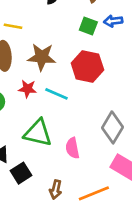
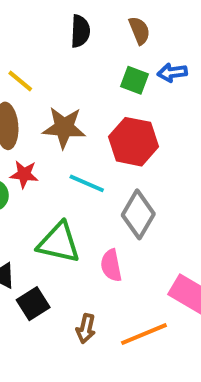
yellow line: (13, 26) -> (20, 81), turned 30
red star: (27, 89) -> (24, 174), moved
gray diamond: (113, 127) -> (138, 214), moved

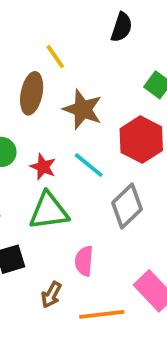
red star: (24, 174) -> (43, 167), moved
green triangle: (59, 243) -> (49, 211), turned -36
pink semicircle: (111, 265) -> (84, 261), moved

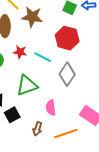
brown star: (83, 109) -> (32, 17), moved
red star: (43, 167) -> (20, 52), moved

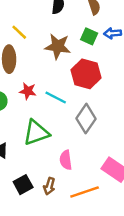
brown star: (32, 17) -> (58, 46), moved
black square: (12, 115) -> (23, 185), moved

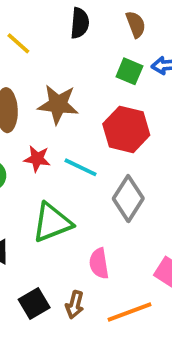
yellow line: (19, 32) -> (18, 43), moved
brown star: (58, 46) -> (58, 104), moved

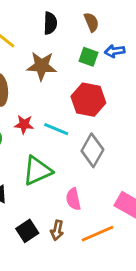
brown star: (58, 104) -> (42, 66), moved

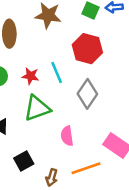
red star: (24, 124) -> (30, 76), moved
cyan line: (56, 129) -> (57, 73), turned 40
brown arrow: (57, 230) -> (52, 177), moved

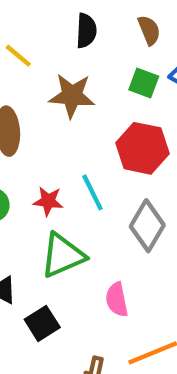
black square: (24, 161) -> (42, 323), moved

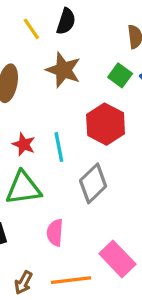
black semicircle: (86, 31) -> (66, 21), moved

